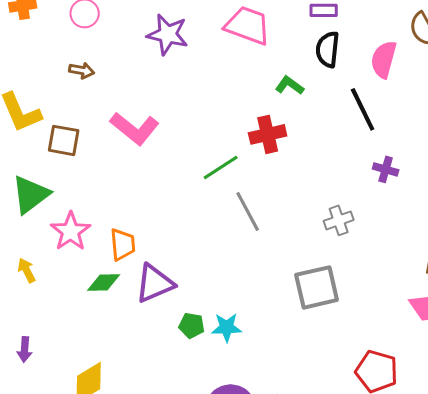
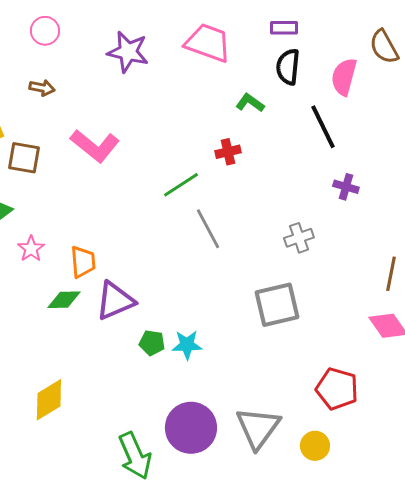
red cross: (268, 134) -> (228, 152), size x0.7
pink star: (71, 231) -> (31, 249), size x0.7

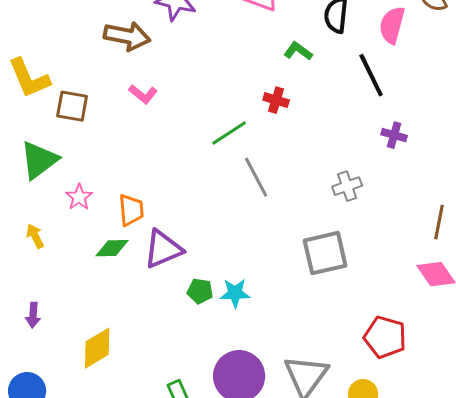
brown arrow: (42, 88) -> (127, 36), moved, size x1.8
pink L-shape: (95, 146) -> (143, 94), size x0.6
red cross: (228, 152) -> (276, 100), turned 30

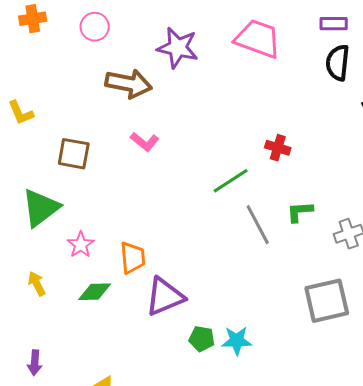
green L-shape: (298, 51) -> (300, 212), moved, turned -40
yellow L-shape: (29, 78) -> (21, 113), moved, size x0.6
green diamond: (112, 248) -> (95, 292), moved

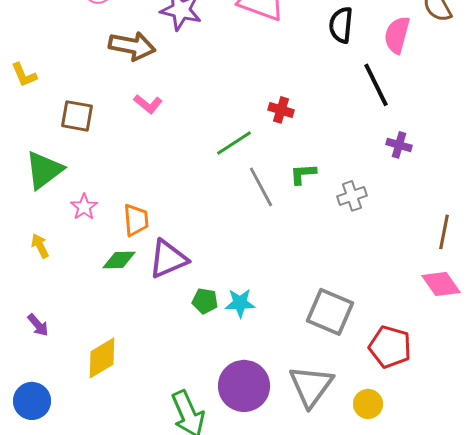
green diamond: (95, 292) -> (119, 260), moved
gray square: (327, 301) -> (330, 312), moved, turned 36
purple arrow: (35, 363) -> (38, 325), turned -45

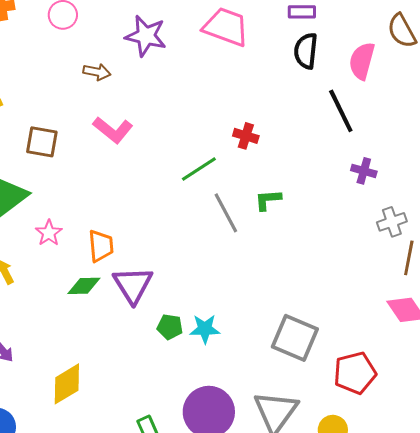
brown arrow: (132, 46) -> (97, 72), size x0.6
pink L-shape: (148, 104) -> (113, 130), size x1.4
gray cross: (352, 196) -> (392, 222), moved
purple triangle: (168, 259) -> (133, 285), turned -39
red pentagon: (390, 347) -> (355, 373), turned -30

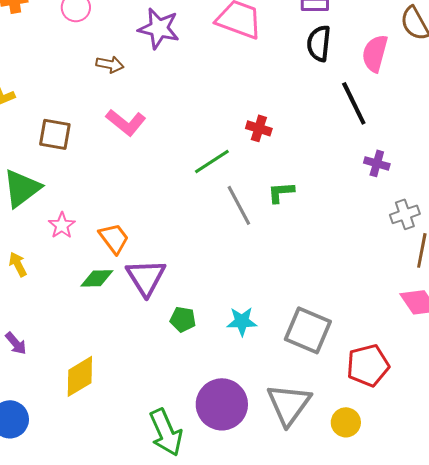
orange trapezoid: (101, 246) -> (114, 238), turned -32
cyan star: (205, 329) -> (242, 321), moved

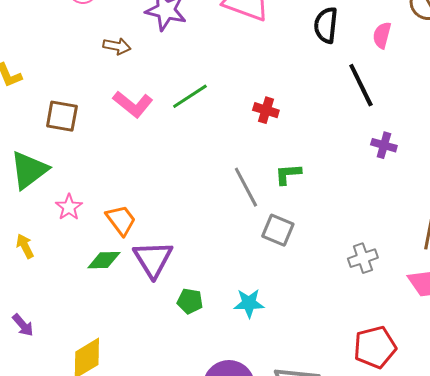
pink semicircle: (375, 53) -> (382, 35), size x0.7
green line: (212, 161) -> (190, 96), moved
gray cross: (405, 214) -> (363, 258), moved
gray square: (308, 330) -> (278, 230), moved, size x0.7

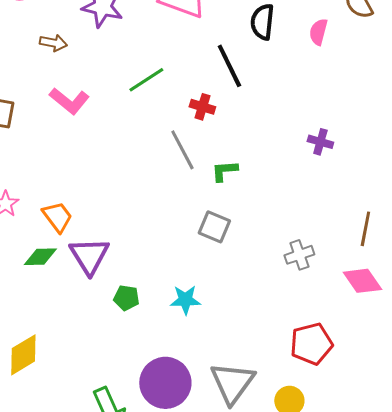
black line: (361, 85) -> (229, 66), moved
green line: (190, 96) -> (146, 80), moved
gray line: (246, 187) -> (182, 150), moved

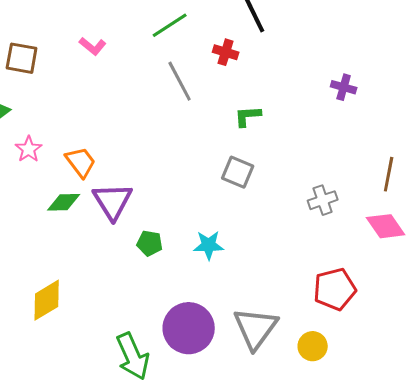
pink L-shape: (69, 101) -> (93, 46), size x0.7
gray line: (182, 150) -> (180, 81), moved

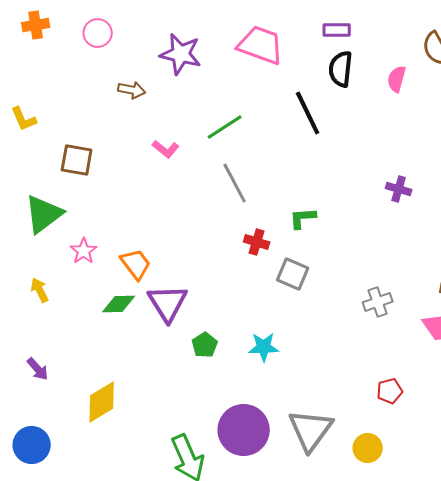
pink L-shape: (93, 46) -> (166, 149), moved
red cross: (226, 52) -> (257, 242), moved
green pentagon: (150, 243) -> (205, 345), turned 30
red pentagon: (335, 289) -> (390, 391), size x0.6

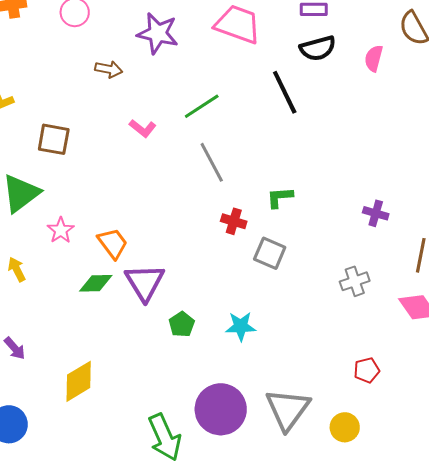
black semicircle: (341, 69) -> (318, 48), turned -111
purple cross: (399, 189) -> (376, 213), moved

